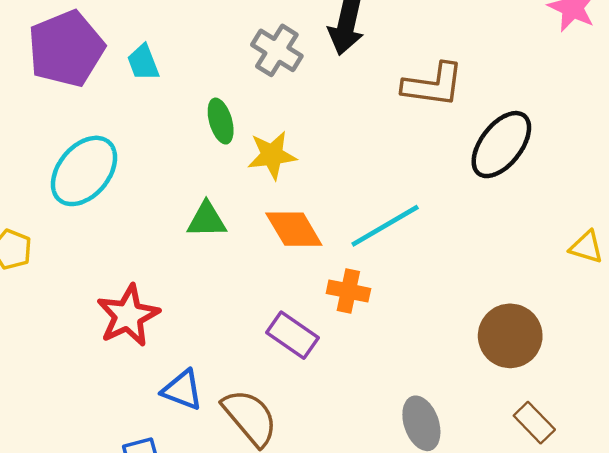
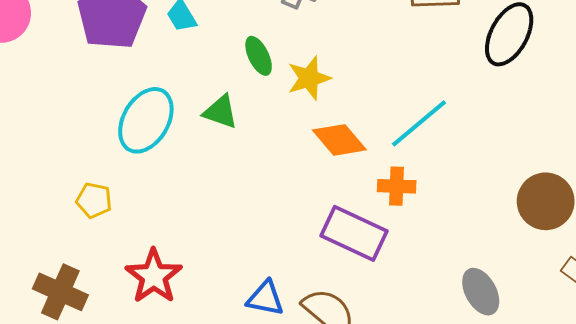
green triangle: (207, 220) -> (221, 112), moved, turned 30
red star: (128, 316) -> (154, 276), moved
purple rectangle: (292, 335) -> (354, 233), size x1.4

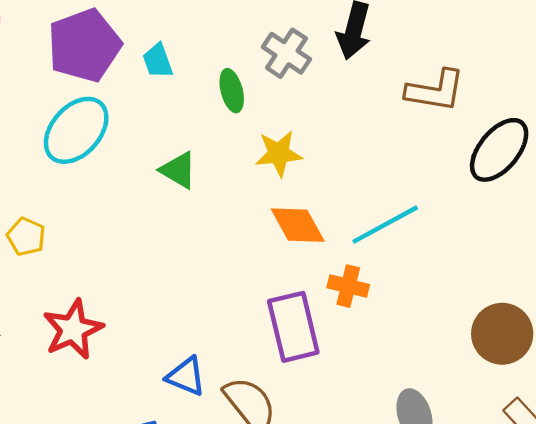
green ellipse: (259, 56) -> (232, 91), moved
cyan ellipse: (146, 120) -> (76, 130), moved
purple rectangle: (354, 233) -> (293, 327), turned 40

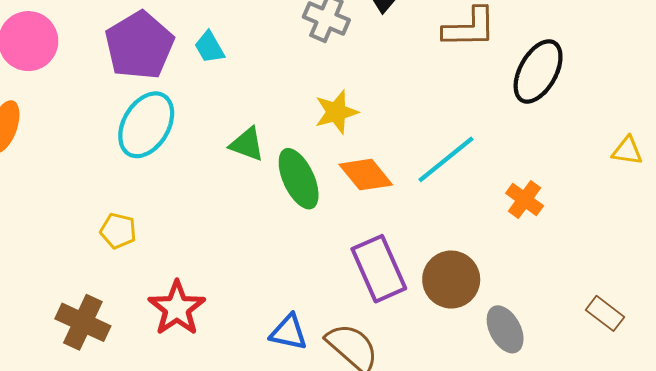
green ellipse: (232, 91) -> (299, 179), moved, size x1.5
orange cross: (348, 286) -> (525, 199), moved, turned 33
brown circle: (502, 334) -> (451, 280), moved

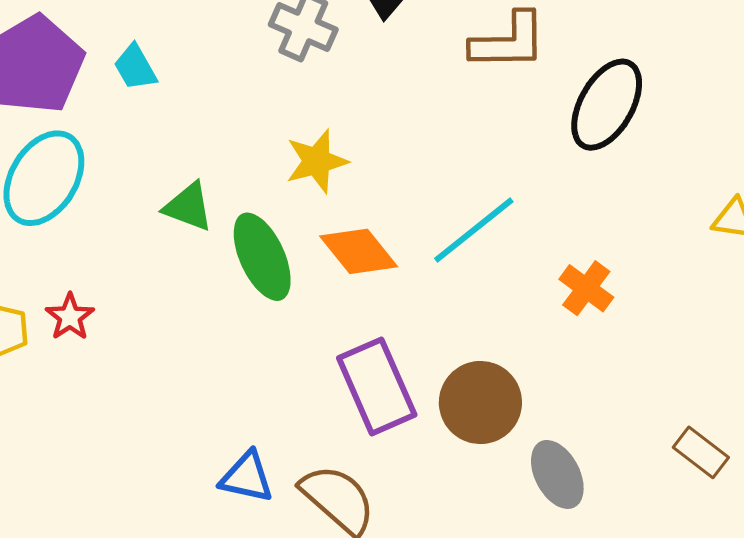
red star: (177, 308) -> (70, 317), moved, size x0.6

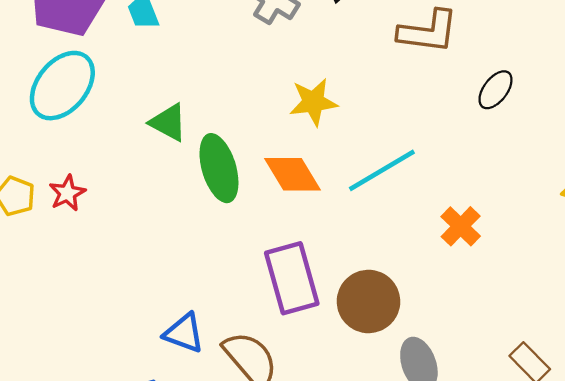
black ellipse: (607, 105) -> (495, 90), size x0.6
yellow star: (317, 161) -> (313, 102), moved

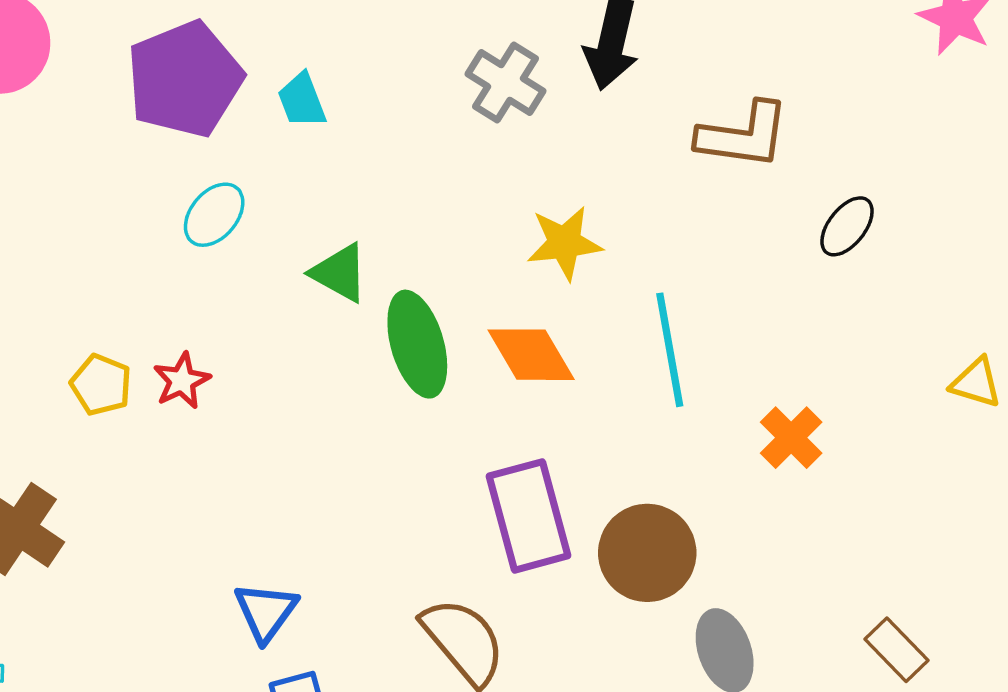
cyan ellipse: (62, 86) -> (214, 215), moved, size x0.6
cyan line: (382, 170) -> (670, 350), turned -70
blue triangle: (184, 333) -> (266, 612), moved, turned 45

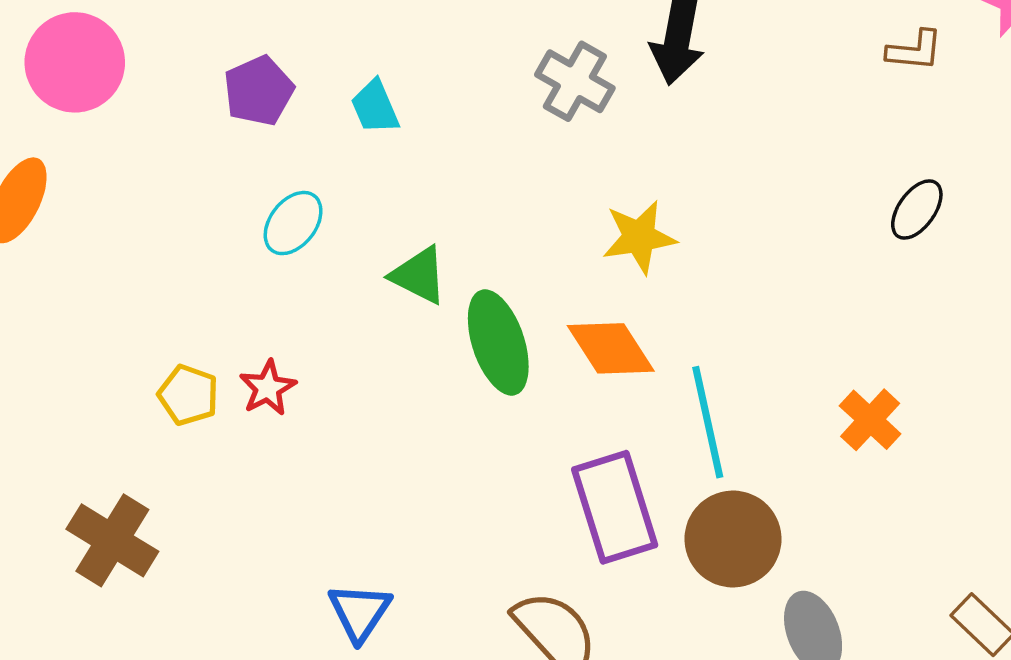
purple pentagon: (185, 79) -> (259, 91), size x0.6
brown L-shape: (743, 135) -> (915, 51), moved, size x0.6
cyan line: (670, 350) -> (708, 422), moved

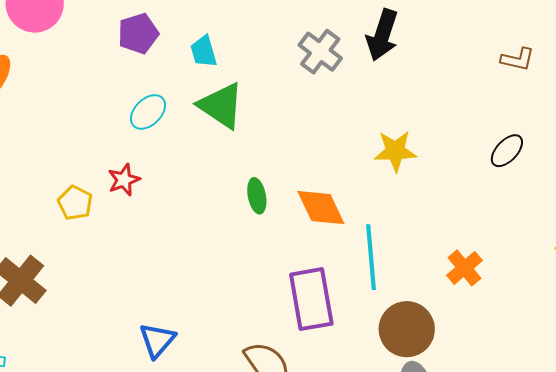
yellow star: (639, 237) -> (395, 151), moved
green triangle: (419, 275) -> (221, 106), moved, size x1.4
green ellipse: (498, 342) -> (257, 196), size x0.6
red star: (268, 388) -> (124, 180), moved
brown circle: (733, 539) -> (407, 329), moved

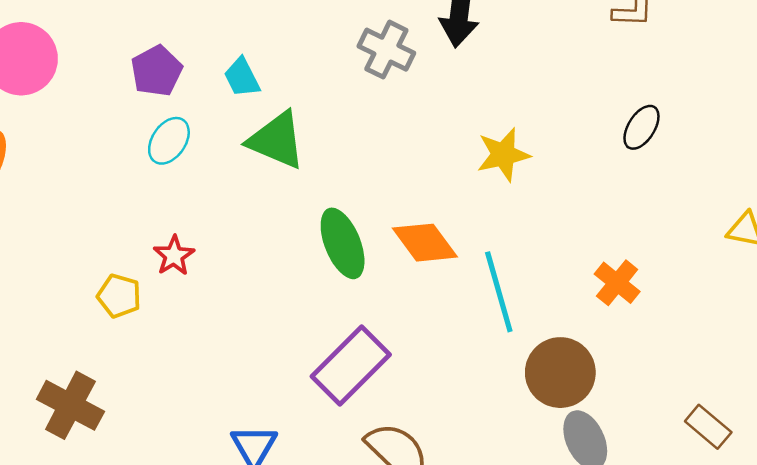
cyan ellipse: (148, 112) -> (169, 141), moved
green ellipse: (257, 196) -> (343, 243), size x1.6
purple rectangle: (311, 299) -> (351, 366), moved, turned 66

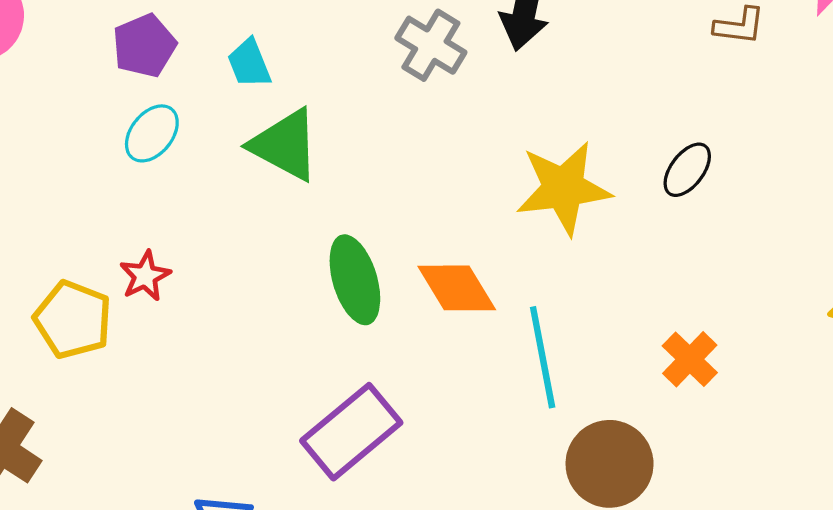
black ellipse: (641, 127) -> (687, 170), moved
yellow star: (503, 155) -> (563, 188), size x1.4
yellow pentagon: (119, 296) -> (73, 320), size x1.4

